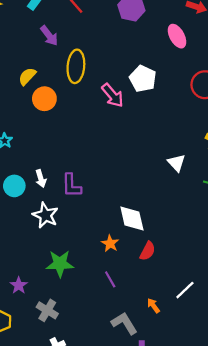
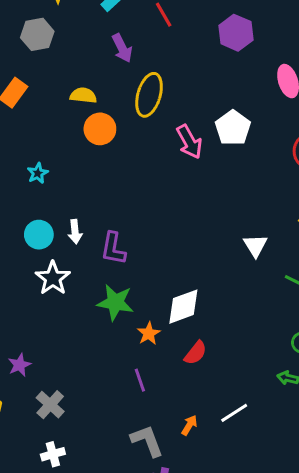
yellow semicircle: (27, 76) -> (83, 95), turned 42
white star: (45, 215) -> (53, 278), moved
white diamond: (132, 218) -> (183, 307), turned 72
green star: (60, 264) -> (115, 302), moved
orange arrow: (153, 306) -> (189, 425), turned 56

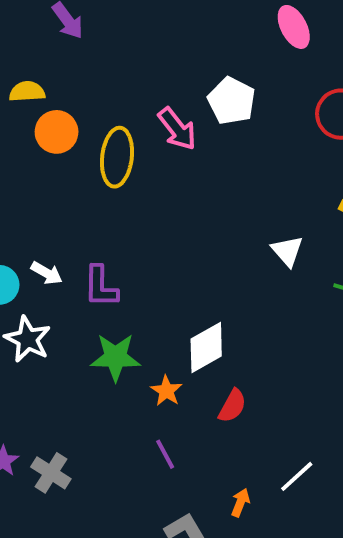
yellow ellipse: (149, 95) -> (117, 157), moved
white arrow: (75, 232) -> (47, 273), turned -45
gray cross: (50, 405) -> (51, 473), moved

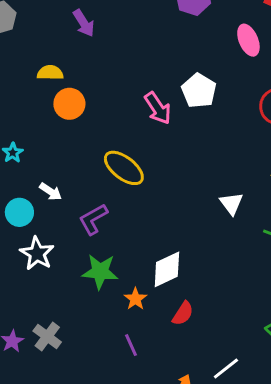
yellow ellipse: (117, 157) -> (124, 168), moved, turned -63
white arrow: (47, 273) -> (51, 192), moved
purple L-shape: (101, 287) -> (93, 219), turned 56
gray cross: (51, 473) -> (47, 336), moved

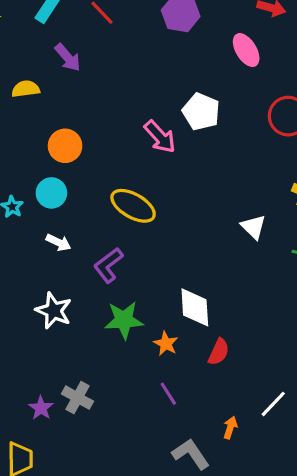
yellow semicircle: (50, 73) -> (26, 89), moved
cyan circle: (19, 212) -> (51, 193), moved
white diamond: (167, 269) -> (195, 307), turned -60

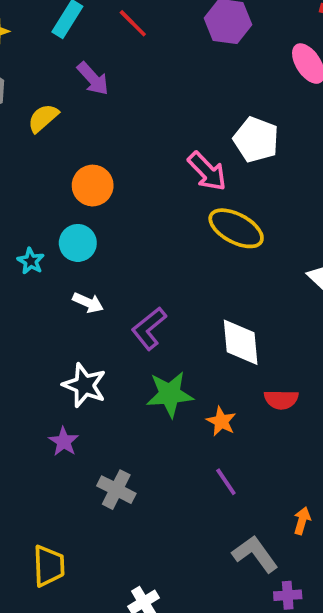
yellow semicircle: (26, 89) -> (43, 118), turned -32
yellow ellipse: (133, 206) -> (236, 228), moved
white diamond: (195, 307) -> (241, 342), moved
red semicircle: (219, 352) -> (281, 400), moved, turned 68
purple star: (41, 408) -> (64, 442), moved

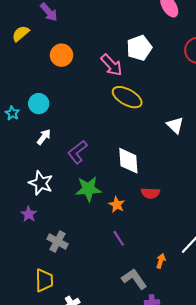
white pentagon: (256, 140) -> (139, 48), turned 30
orange circle: (93, 186) -> (61, 55), moved
white arrow: (88, 303) -> (44, 137), turned -77
yellow trapezoid: (49, 566) -> (44, 280), moved

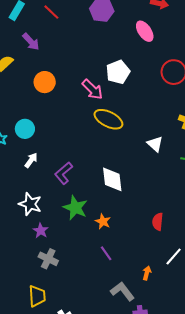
green star: (88, 189) -> (75, 208), turned 30
red semicircle: (150, 193) -> (158, 222), moved, turned 96
purple star: (29, 214) -> (41, 231), moved

